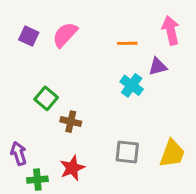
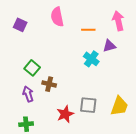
pink semicircle: (65, 35) -> (57, 17), moved, turned -54
purple arrow: (19, 153) -> (28, 94), moved
red star: (72, 168) -> (65, 114), moved

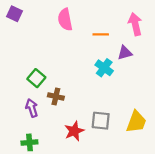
purple square: (20, 25) -> (15, 14), moved

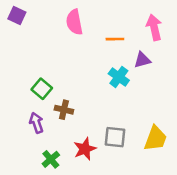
green cross: (29, 142) -> (51, 159), moved, turned -35

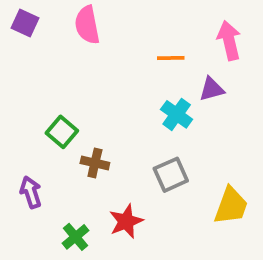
pink semicircle: (74, 22) -> (87, 25), moved
purple arrow: (36, 123) -> (31, 192), moved
gray square: (115, 137) -> (171, 175), moved, turned -30

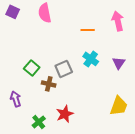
purple triangle: (212, 89) -> (119, 63), moved, turned -40
gray square: (171, 175) -> (64, 69), moved

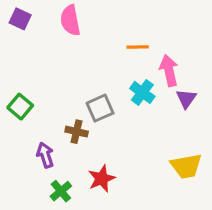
pink arrow: (118, 21) -> (169, 70), moved
green square: (32, 68) -> (20, 107), moved
purple arrow: (16, 99) -> (45, 155), moved
yellow trapezoid: (119, 106) -> (186, 166), turned 60

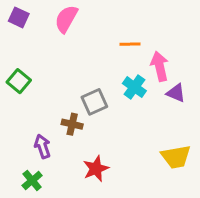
pink semicircle: (70, 20) -> (66, 19), turned 40
purple triangle: (186, 99) -> (176, 93), turned -42
green square: (20, 107) -> (19, 81), moved
green cross: (61, 191) -> (32, 180), moved

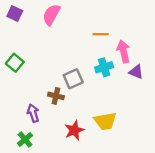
cyan cross: (134, 87) -> (104, 67), turned 36
yellow trapezoid: (176, 157) -> (105, 121), moved

